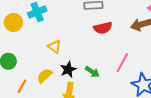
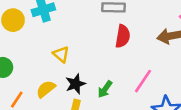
red semicircle: (103, 28) -> (123, 36), turned -72
green arrow: (92, 72) -> (105, 89), turned 88

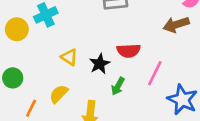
red semicircle: (123, 36) -> (129, 51), moved, turned 85
black star: (75, 84) -> (100, 64), moved

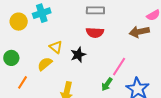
red semicircle: (129, 51) -> (95, 33), moved
green arrow: (118, 86) -> (107, 84), moved
yellow semicircle: (59, 94) -> (45, 64), moved

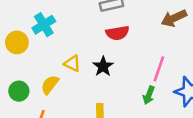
yellow semicircle: (45, 64) -> (50, 85), moved

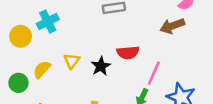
red semicircle: (117, 33) -> (128, 53), moved
yellow triangle: (72, 63) -> (72, 61), turned 36
yellow semicircle: (50, 85) -> (42, 69), moved

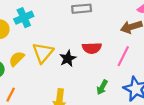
yellow triangle: (72, 61) -> (43, 53), size x1.5
pink line: (154, 73) -> (123, 56), moved

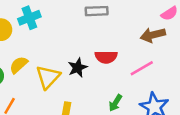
yellow triangle: (43, 53) -> (48, 77), moved
pink line: (123, 56) -> (142, 68), turned 30

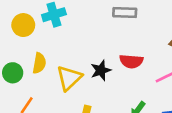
yellow semicircle: (19, 65) -> (39, 63), turned 138

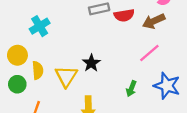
yellow circle: (23, 25) -> (17, 55), moved
red semicircle: (131, 61) -> (124, 15), moved

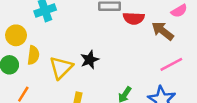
brown arrow: (154, 21) -> (163, 31), turned 50
pink line: (149, 53) -> (171, 64), moved

